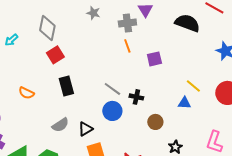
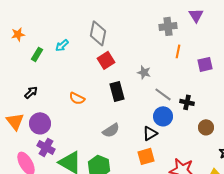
gray star: (93, 13) -> (144, 72), moved
gray cross: (127, 23) -> (168, 26), moved
orange line: (127, 46) -> (178, 51), turned 32
black triangle: (85, 129) -> (150, 133), moved

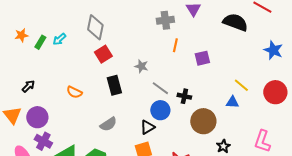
orange star: (18, 34) -> (21, 35), moved
green rectangle: (37, 54) -> (40, 42), moved
brown circle: (206, 127) -> (203, 121), size x1.6

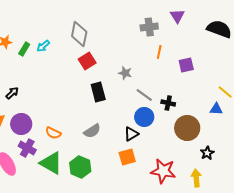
orange semicircle: (74, 92) -> (53, 133), moved

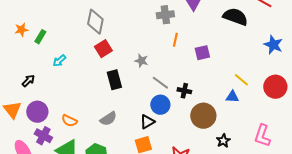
cyan arrow: (43, 46) -> (59, 61), moved

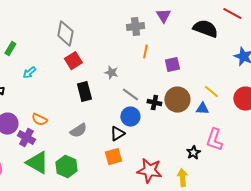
brown circle: (203, 116) -> (177, 100), moved
orange semicircle: (69, 121) -> (39, 120), moved
purple cross: (43, 136) -> (26, 138), moved
pink L-shape: (262, 136) -> (214, 140), moved

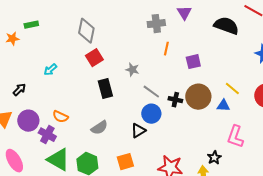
green rectangle: (10, 49) -> (31, 25), moved, turned 48
black star: (193, 153) -> (214, 158), moved
orange square: (113, 157) -> (125, 162), moved

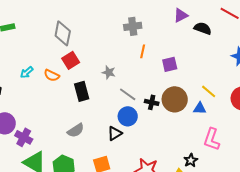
purple triangle: (184, 13) -> (181, 15), moved, turned 35
black semicircle: (226, 26) -> (203, 28), size x0.7
orange semicircle: (60, 117) -> (52, 75), moved

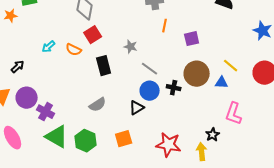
black cross: (152, 102) -> (174, 88), moved

